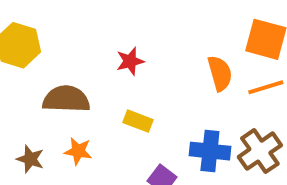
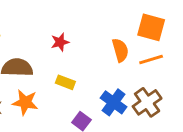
orange star: (78, 151) -> (25, 102), size x1.4
blue cross: (210, 151) -> (114, 102), turned 30

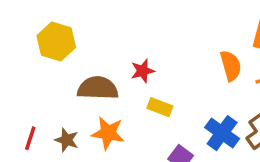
red star: (60, 42) -> (143, 71), moved

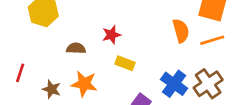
brown semicircle: (98, 88) -> (76, 48), size x0.6
red line: (30, 138) -> (20, 73), moved

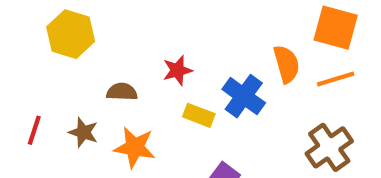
blue cross: (174, 84) -> (244, 96), moved
brown star: (51, 89) -> (83, 132), moved

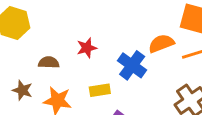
orange semicircle: (286, 64) -> (161, 43), turned -95
yellow rectangle: (199, 115) -> (100, 90), moved, turned -30

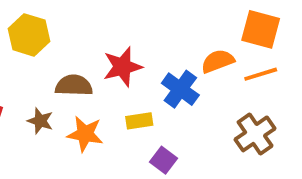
red star: (87, 48) -> (122, 67), size x1.5
brown semicircle: (49, 62) -> (74, 85), size x1.4

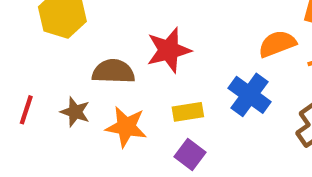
blue cross: (180, 89) -> (250, 95), moved
purple square: (164, 160) -> (190, 154), moved

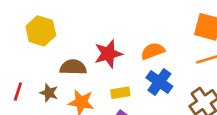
orange semicircle: (277, 44) -> (153, 51), moved

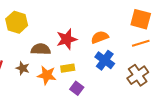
yellow rectangle: (120, 93) -> (68, 68), moved

